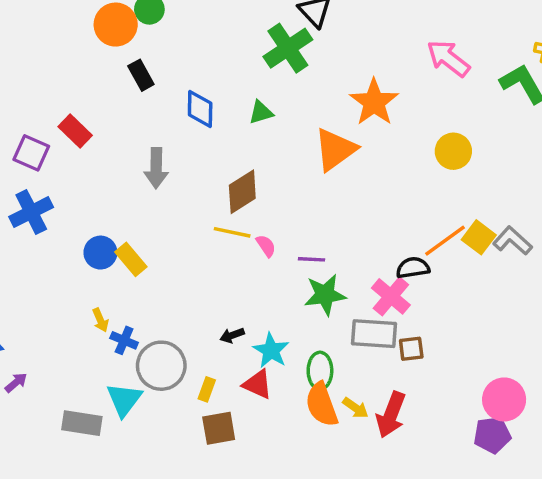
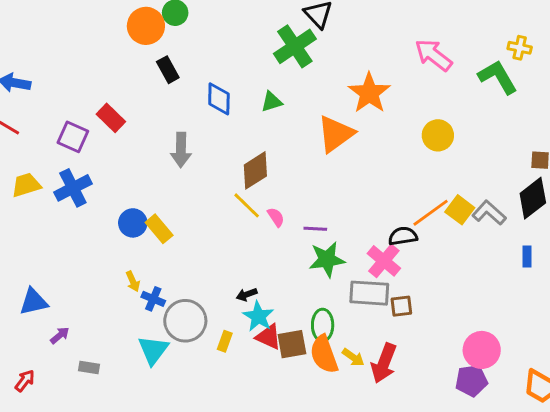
yellow line: (232, 232) -> (247, 205), turned 32
cyan star: (271, 350) -> (258, 316), moved
gray rectangle: (82, 423) -> (89, 367), moved, size x0.6
brown square: (219, 428) -> (292, 344), moved

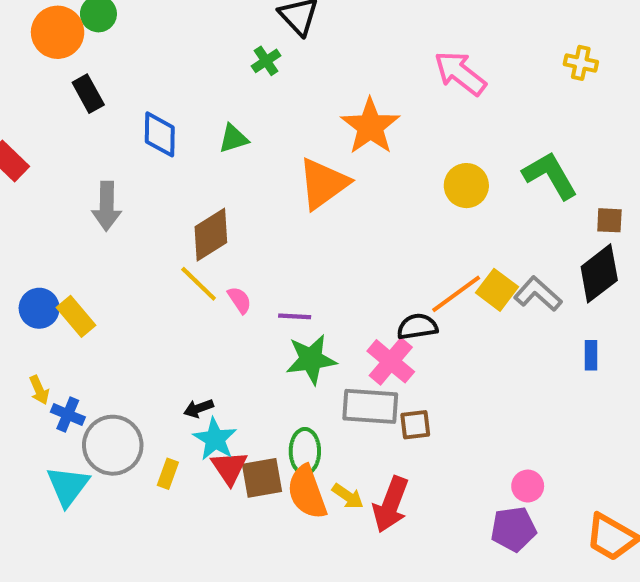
green cross: (295, 46) -> (266, 61), size x0.5
green L-shape: (498, 77) -> (550, 175), moved
red triangle: (269, 337) -> (229, 468), turned 32
pink circle: (482, 350) -> (528, 486), size x0.6

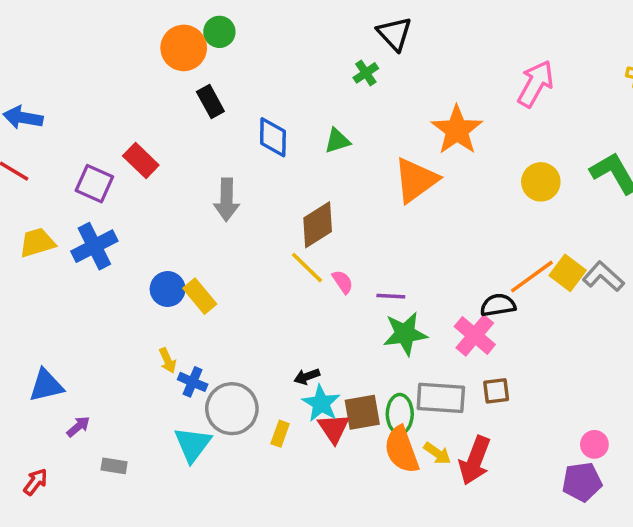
pink arrow: (460, 73) -> (535, 84), turned 81
gray rectangle: (370, 406) -> (441, 398), moved
brown square: (262, 478) -> (362, 412), moved

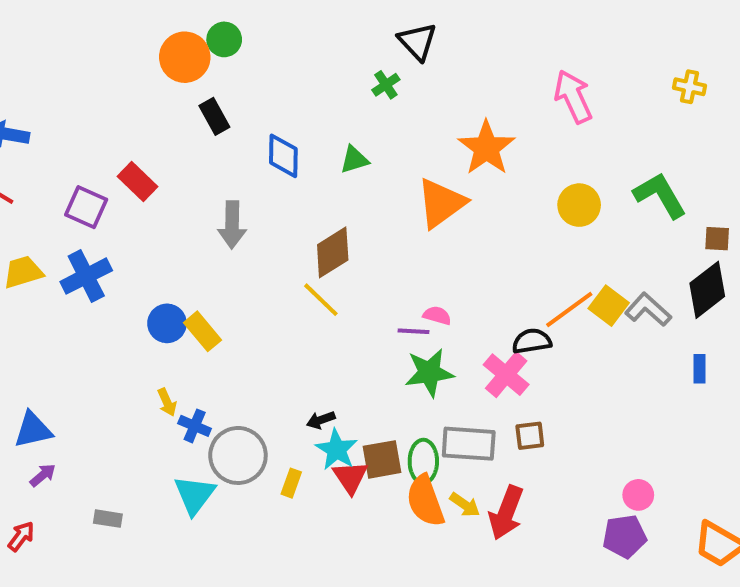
pink arrow: (535, 84) -> (573, 97), turned -54
pink semicircle: (343, 282) -> (437, 315), moved, turned -40
purple arrow: (78, 427) -> (43, 475), moved

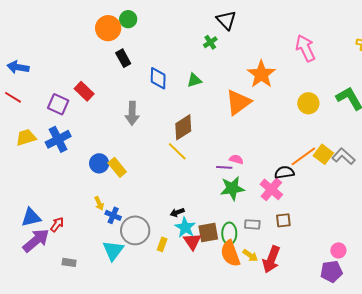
gray rectangle: (469, 444) -> (252, 224), size x0.6
purple arrow: (43, 475) -> (36, 240), size x2.0
red arrow: (21, 536) -> (57, 224), moved

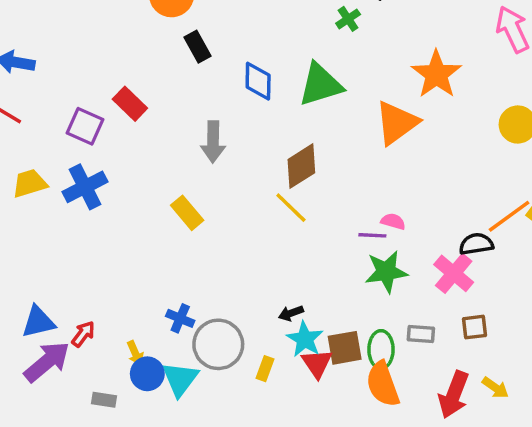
green triangle: (194, 80) -> (320, 85), size x1.8
blue circle: (99, 163) -> (147, 374), moved
yellow rectangle: (117, 167) -> (187, 213), moved
yellow arrow: (99, 203) -> (135, 353), moved
yellow arrow: (250, 255) -> (495, 388), moved

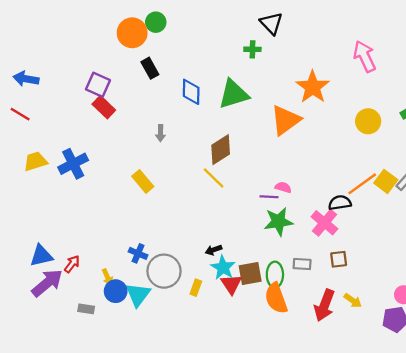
green cross: (348, 19) -> (252, 49), turned 35
purple square: (85, 126) -> (98, 85), moved
gray arrow: (213, 142) -> (160, 133), size x0.6

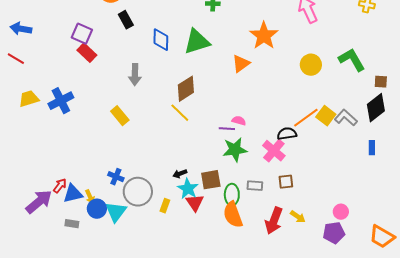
orange triangle: (286, 120) -> (241, 64), size x0.7
gray arrow: (160, 133) -> (135, 75), size x1.5
blue triangle: (41, 256) -> (73, 194), moved
brown square: (250, 273) -> (211, 180), moved

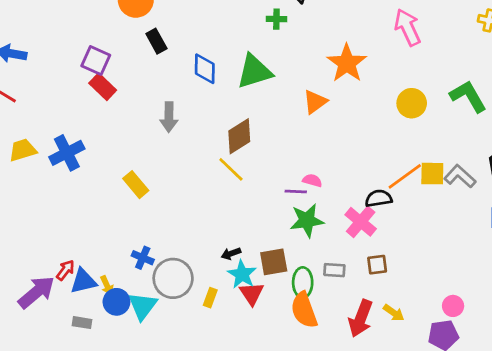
yellow rectangle: (120, 116) -> (136, 185), moved
yellow square: (326, 116) -> (432, 174), turned -36

